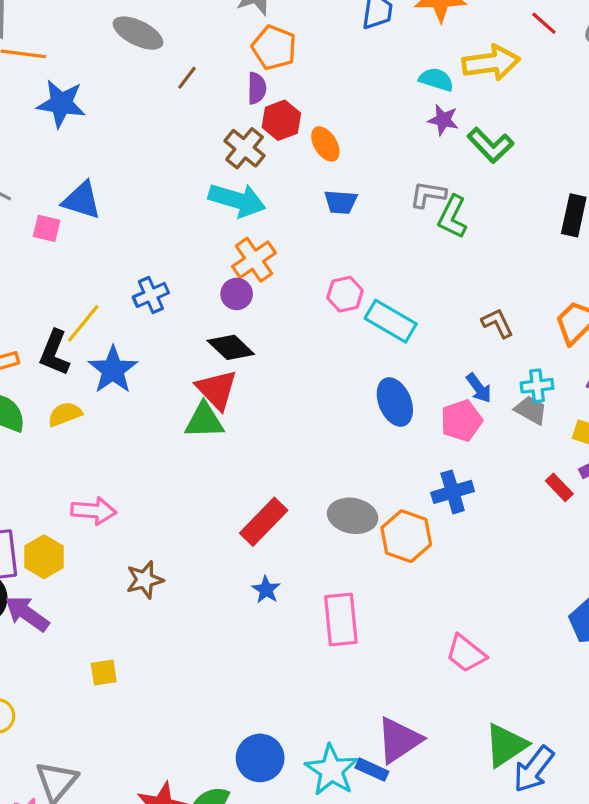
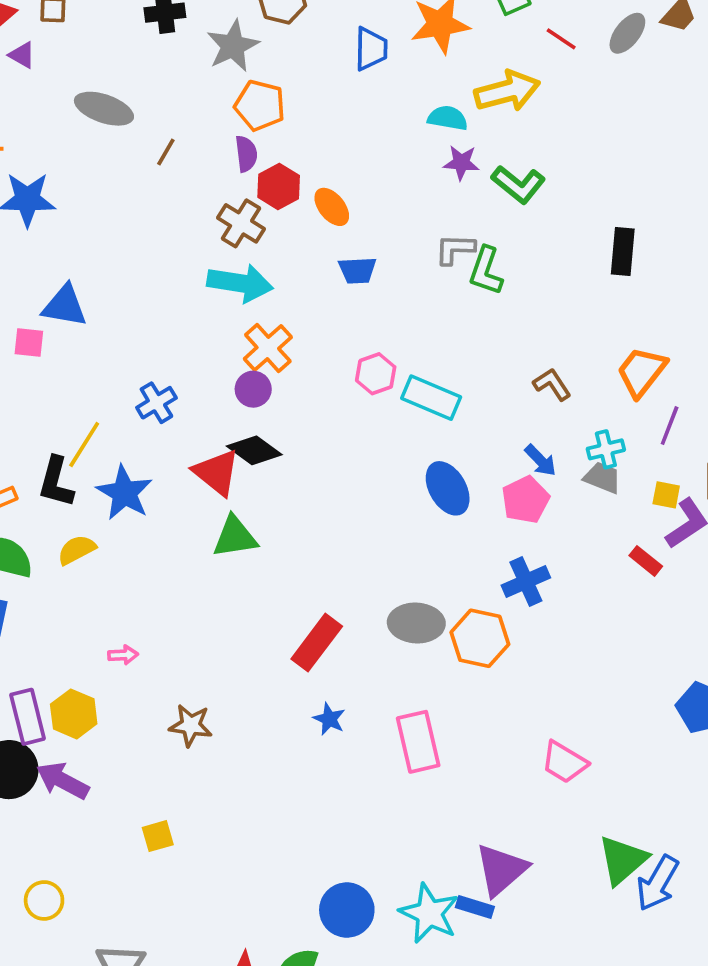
red triangle: (217, 390) -> (216, 472), moved
pink arrow: (94, 511) -> (123, 655), size x0.6
brown star: (145, 580) -> (191, 725), turned 30

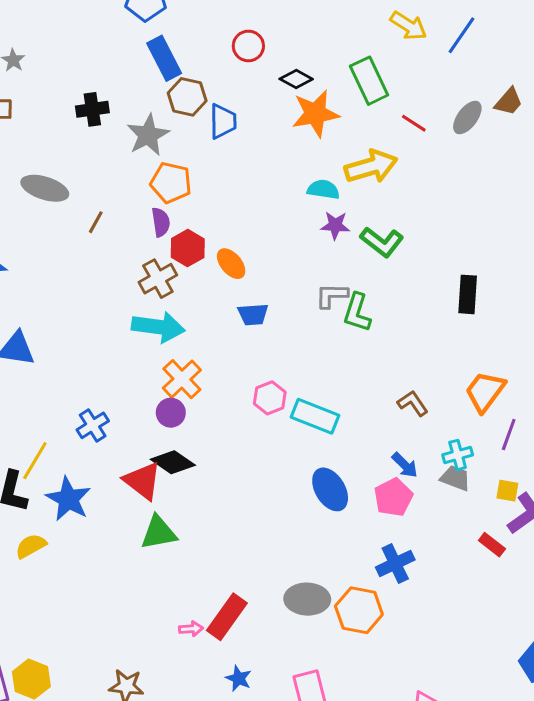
blue trapezoid: (371, 49) -> (223, 121), moved
brown cross: (241, 223) -> (158, 279), turned 30
pink arrow: (123, 655) -> (191, 629), moved

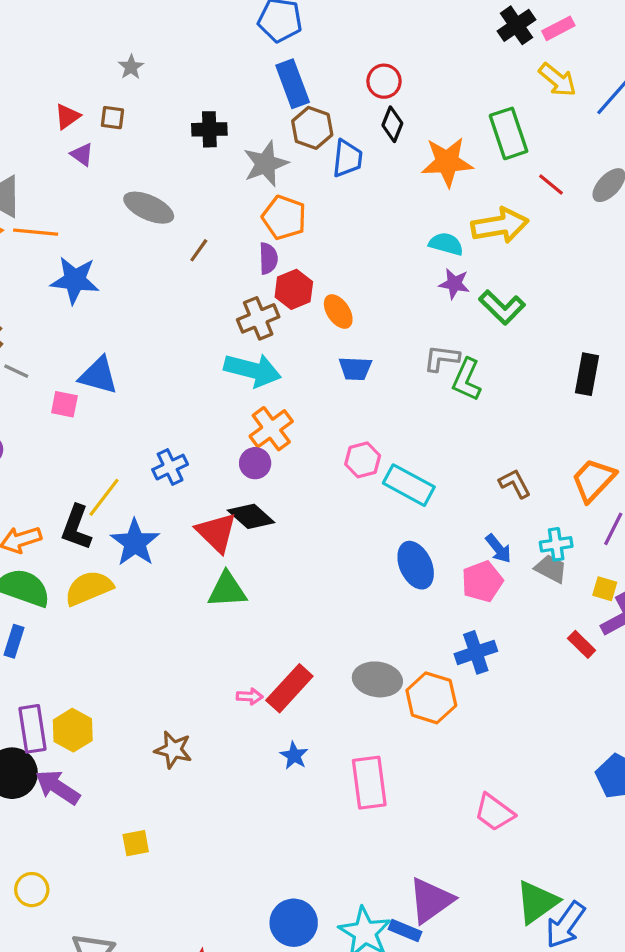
black diamond: (296, 79) -> (392, 124), moved, turned 76
yellow semicircle: (31, 546) -> (89, 588), size x1.4

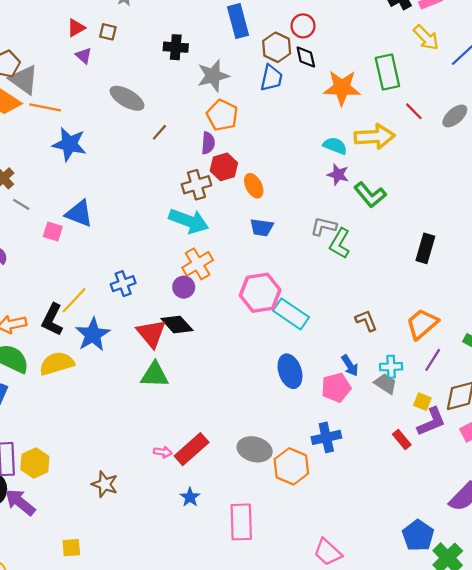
black diamond: (392, 124) -> (306, 57), turned -40
brown hexagon: (312, 128) -> (277, 47), moved
pink hexagon: (363, 460) -> (260, 293), size x1.6

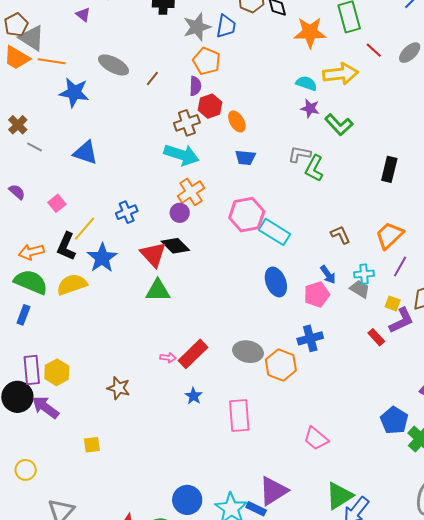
blue trapezoid: (271, 78) -> (226, 26), moved
gray ellipse: (127, 98) -> (114, 65), moved
pink square: (53, 231) -> (57, 203), moved, turned 36

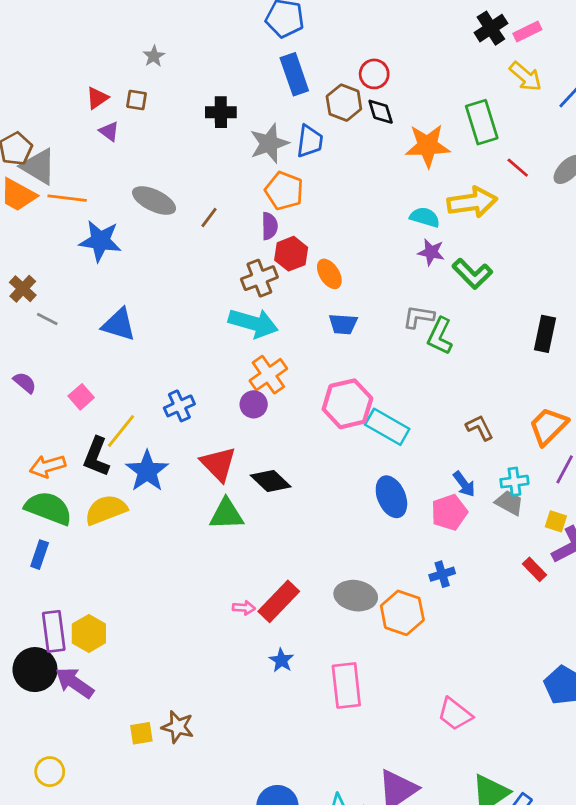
black diamond: (175, 246) -> (271, 481), moved
blue cross: (310, 338) -> (442, 574), size x0.7
brown star: (119, 388) -> (178, 727), moved

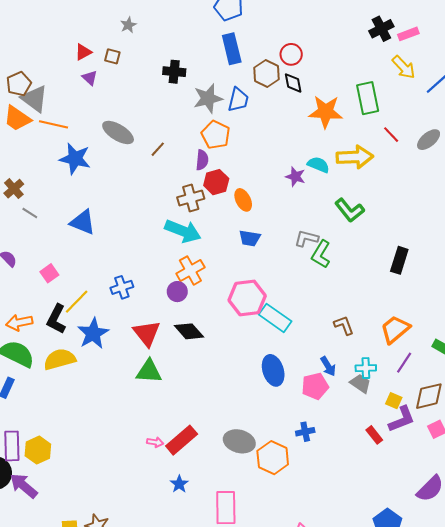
purple star: (431, 252) -> (295, 177), moved
black diamond: (271, 481) -> (189, 331), moved

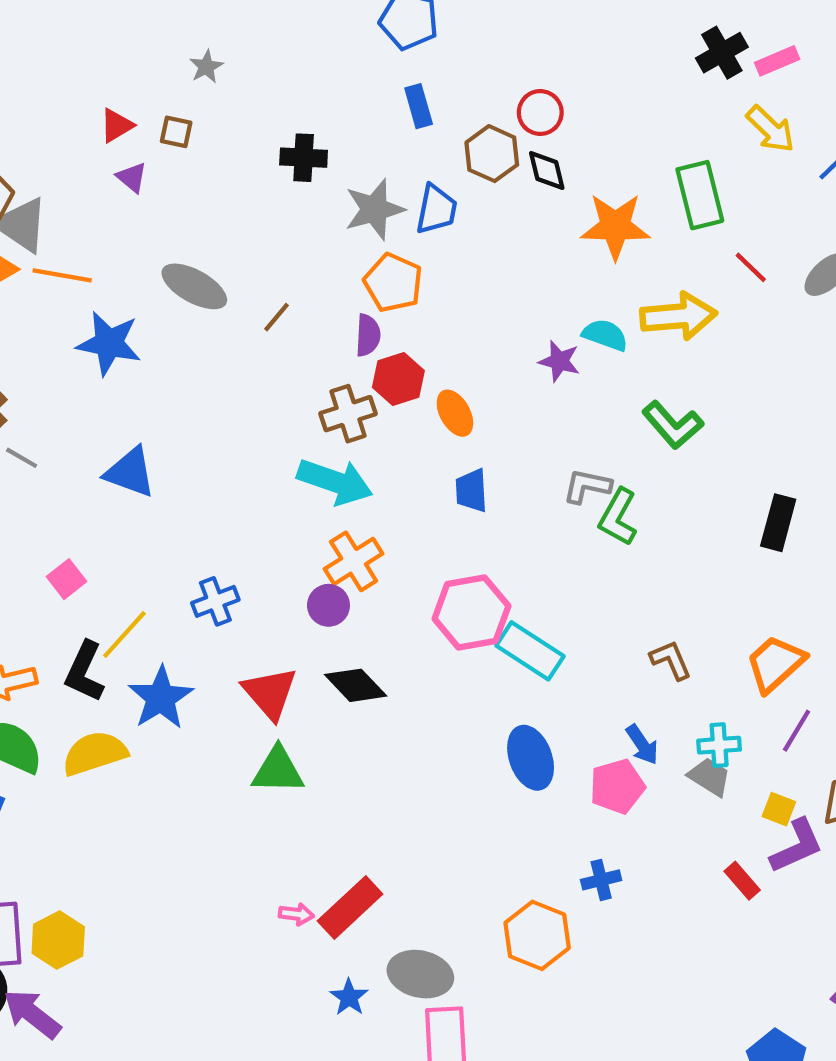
blue rectangle: (232, 49) -> (419, 106), size x0.7
blue trapezoid: (250, 238) -> (471, 491), turned 80
gray ellipse: (239, 441) -> (420, 974), moved

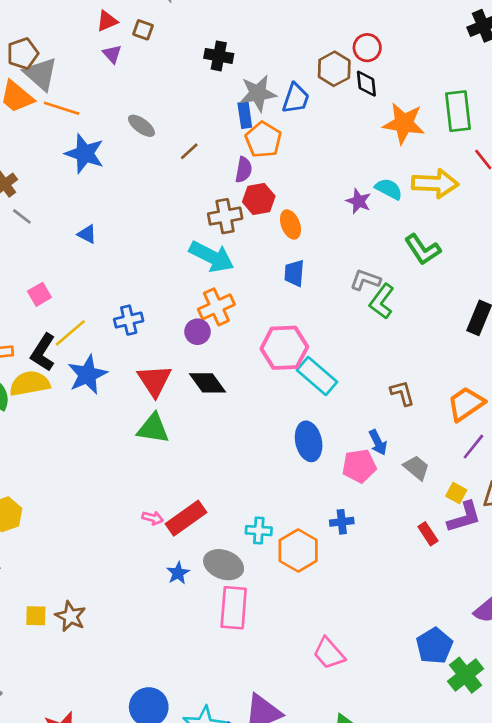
blue rectangle: (419, 106) -> (245, 115), moved
gray ellipse: (194, 286) -> (141, 126), size x0.7
blue triangle: (130, 472) -> (87, 234), size x0.6
cyan cross: (719, 745) -> (259, 531), moved
yellow semicircle: (95, 753) -> (30, 384), moved

